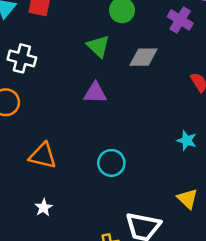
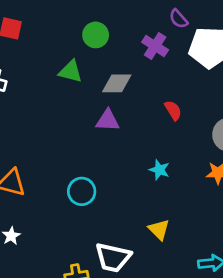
green triangle: (98, 46) -> (71, 71), turned -30
purple triangle: (95, 93) -> (108, 120), moved

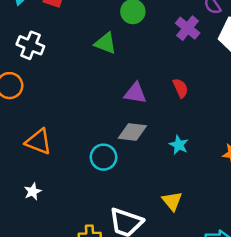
gray diamond: (117, 83) -> (132, 132), moved
red semicircle: (173, 110) -> (180, 88), moved

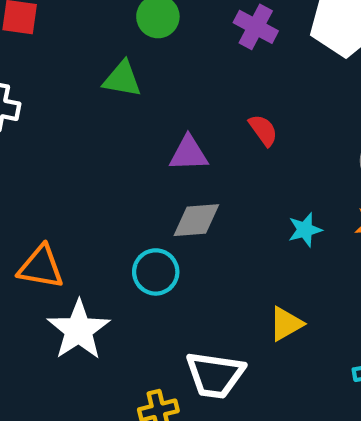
cyan star: (179, 145) -> (305, 230), moved, turned -30
white star: (33, 192) -> (79, 330), moved, size x2.0
yellow triangle: (172, 201) -> (286, 324), turned 50

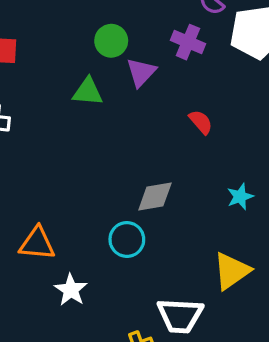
purple triangle: (189, 153) -> (141, 72), moved, turned -40
yellow triangle: (286, 324) -> (232, 271), size x1.4
white star: (79, 330) -> (71, 290), size x0.7

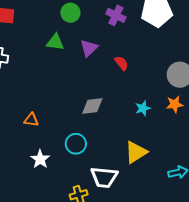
purple triangle: (141, 72) -> (89, 48), moved
cyan circle: (127, 240) -> (76, 144), moved
orange triangle: (37, 243) -> (31, 120), moved, size x0.7

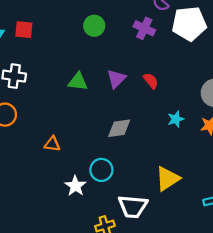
green triangle: (55, 42) -> (78, 82), moved
purple triangle: (89, 48) -> (116, 79), moved
cyan star: (143, 108) -> (176, 119), moved
white star: (40, 159) -> (75, 186), moved

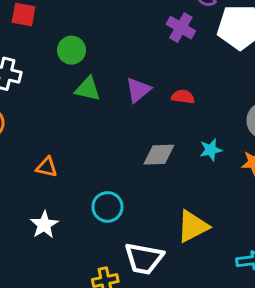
green circle: (94, 26) -> (71, 50), moved
red semicircle: (151, 81) -> (183, 97), turned -49
gray diamond: (119, 128) -> (159, 155), moved
white star: (75, 186) -> (44, 225), moved

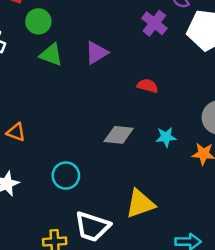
green circle: (71, 50) -> (38, 21), moved
green triangle: (88, 89) -> (51, 55), moved
purple triangle: (138, 90) -> (96, 53), moved

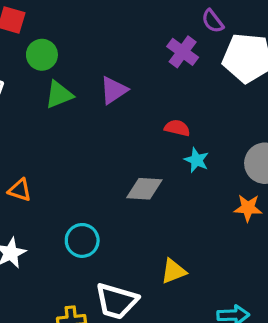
green triangle: (51, 55) -> (59, 95), turned -40
cyan star: (166, 137) -> (197, 160), moved, turned 30
yellow triangle: (140, 204) -> (173, 271), size x0.7

